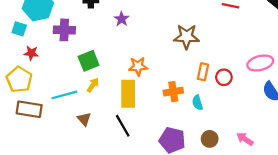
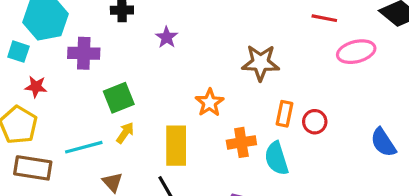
pink ellipse: (260, 63) -> (356, 52), moved
orange star: (138, 66) -> (210, 103), moved, turned -30
cyan semicircle: (198, 103) -> (276, 158), size x1.5

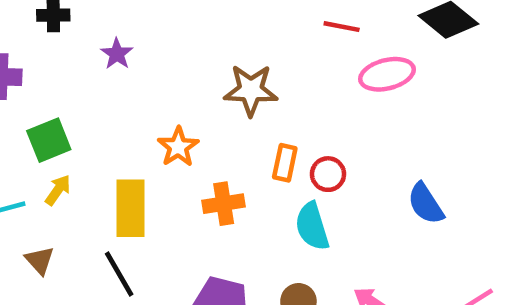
cyan semicircle: (276, 158) -> (312, 226), moved

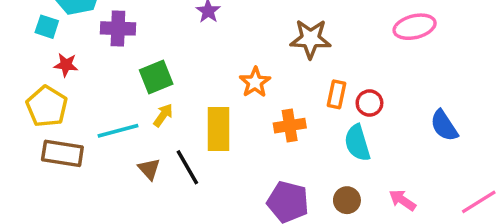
black line: (119, 274) -> (187, 167), moved

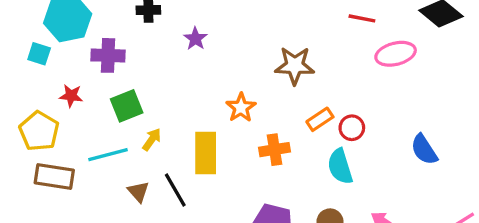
red star: (66, 65) -> (71, 96), moved
green square: (156, 77) -> (127, 106), moved
orange rectangle: (337, 94) -> (320, 119), turned 44

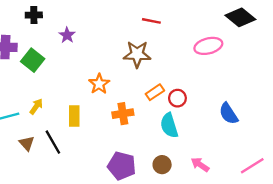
red line: (362, 18) -> (151, 21), moved
green square: (127, 106) -> (33, 60), moved, turned -30
yellow rectangle: (206, 153) -> (74, 116), size x0.7

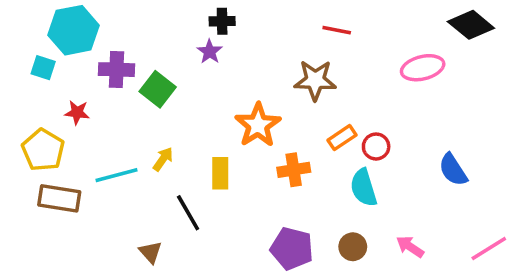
black cross: (34, 15) -> (222, 21), moved
orange star: (99, 84) -> (258, 125), size x1.4
brown triangle: (27, 143) -> (150, 252), moved

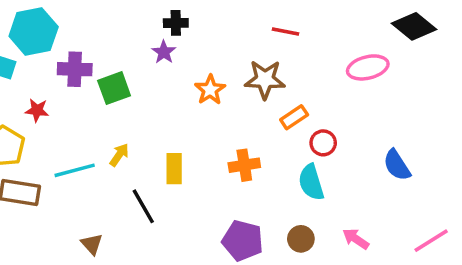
green square: (158, 89) -> (114, 88), turned 32
orange star: (258, 125) -> (210, 90), moved, size x0.7
orange rectangle: (342, 138) -> (294, 117), moved
brown triangle: (150, 252) -> (92, 244), moved

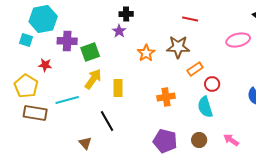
yellow arrow: (119, 155) -> (93, 79), moved, size x1.5
yellow rectangle: (174, 169) -> (118, 88), moved
brown triangle: (92, 244) -> (85, 143), moved

